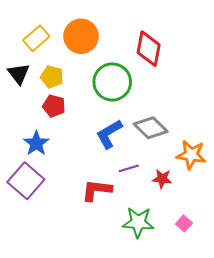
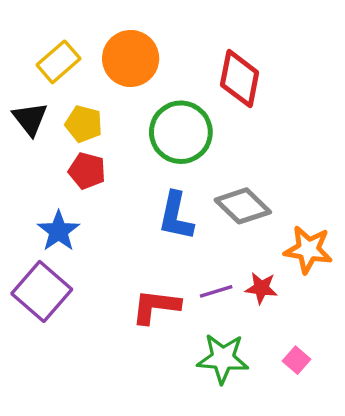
blue L-shape: (109, 134) -> (176, 216), turned -48
purple line: (129, 168) -> (216, 291), moved

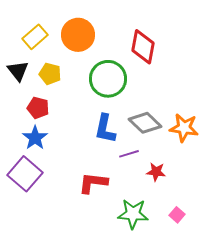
red pentagon: (87, 171) -> (38, 108), moved
orange star: (308, 250) -> (184, 128), moved
purple line: (216, 291) -> (129, 154), moved

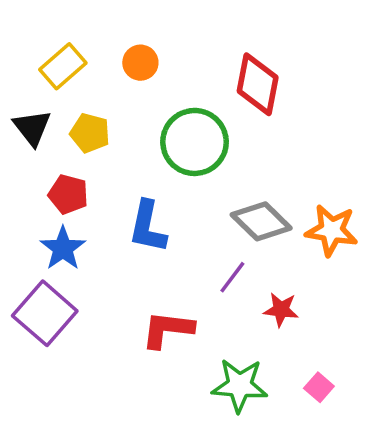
orange circle: (78, 35) -> (140, 63), size x0.6
blue L-shape: (105, 129) -> (148, 227), moved
purple line: (129, 154) -> (232, 277), turned -36

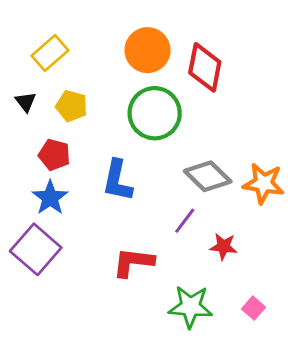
orange circle: (140, 63) -> (148, 50), moved, size x1.6
black triangle: (32, 128) -> (26, 102), size x0.7

